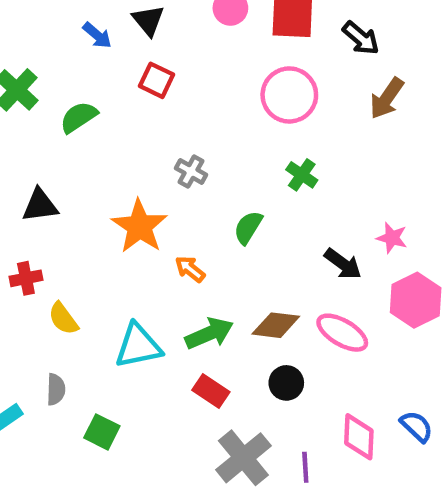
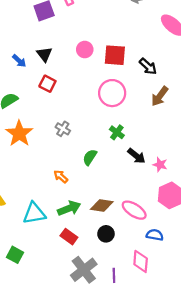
orange star: (139, 226) -> (19, 133), moved
black arrow: (343, 264) -> (137, 156), moved
blue semicircle: (417, 426) -> (155, 235), moved, turned -35

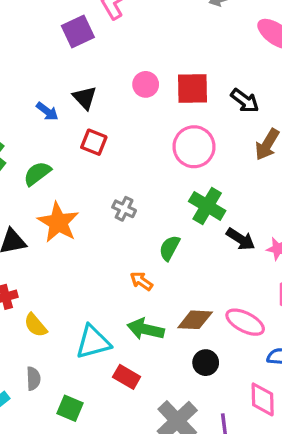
green cross: (117, 132) -> (207, 206), size x1.5
orange arrow: (61, 177) -> (141, 281), moved
green arrow: (69, 208) -> (146, 329), turned -140
red rectangle: (69, 237) -> (127, 377), moved

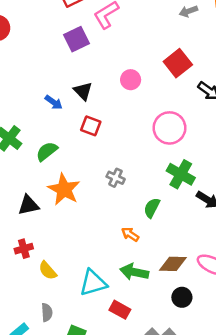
red square: (193, 89) -> (178, 63), moved, turned -36

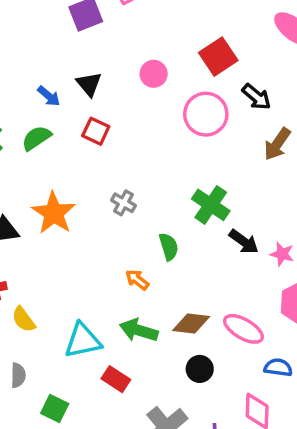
pink circle: (169, 128) -> (206, 114), moved
green semicircle: (47, 151) -> (36, 138), moved
green semicircle: (152, 208) -> (169, 247), turned 132

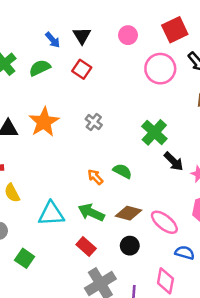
green semicircle: (169, 247) -> (122, 171), moved, turned -54
red rectangle: (116, 379) -> (86, 246), moved

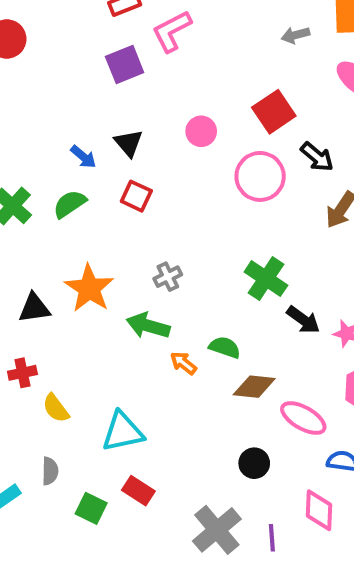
gray cross: (94, 122) -> (168, 277), turned 35
green arrow: (91, 212) -> (148, 326), moved
brown diamond: (128, 213) -> (254, 387), moved
red rectangle: (86, 246) -> (138, 491), moved

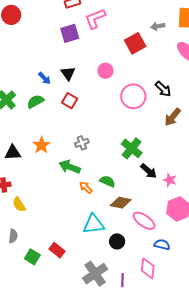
red square: (274, 112) -> (135, 43), moved
orange star: (89, 288) -> (41, 145), size x0.7
cyan triangle: (123, 432) -> (94, 224), moved

